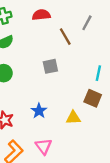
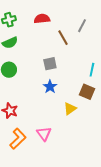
blue star: (39, 111) -> (50, 87), moved
yellow triangle: (73, 118) -> (70, 109), turned -32

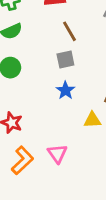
brown line: (63, 38) -> (69, 31), moved
yellow triangle: (70, 109) -> (92, 120), turned 32

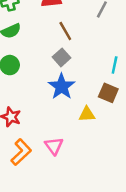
gray square: (65, 60) -> (62, 57), turned -30
blue star: (65, 90) -> (62, 87), size x1.5

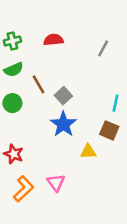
brown line: (65, 31) -> (38, 84), moved

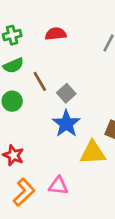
yellow triangle: (88, 152) -> (93, 153), size x1.5
pink triangle: (56, 183) -> (58, 186), turned -48

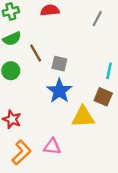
gray square: (66, 93) -> (59, 64), turned -35

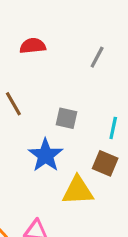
gray square: (59, 64) -> (67, 118), moved

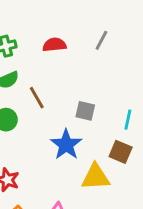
gray line: (97, 57) -> (101, 40), moved

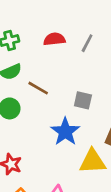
gray line: (101, 40) -> (87, 43), moved
brown line: (37, 98) -> (38, 88), turned -30

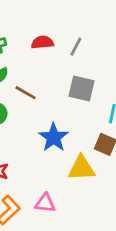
gray square: (83, 100) -> (81, 89), moved, size x1.4

